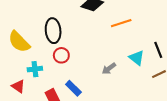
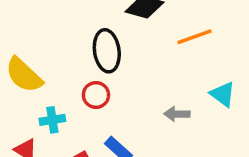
black ellipse: (53, 31) -> (107, 51), moved
gray arrow: (109, 69) -> (177, 114), turned 40

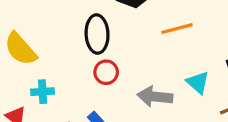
red circle: (96, 95) -> (106, 72), moved
gray arrow: (177, 114) -> (155, 97), size x1.5

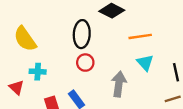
cyan triangle: (198, 83) -> (145, 63), moved
gray arrow: (155, 97) -> (119, 84), turned 85

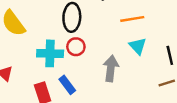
cyan cross: (38, 72) -> (50, 53), moved, size x1.5

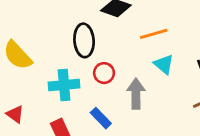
red circle: (76, 47) -> (104, 73), moved
blue rectangle: (67, 85) -> (101, 118), moved

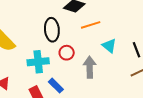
orange line: (154, 34) -> (91, 25), moved
blue rectangle: (101, 118) -> (56, 86), moved

